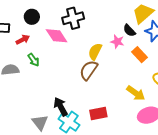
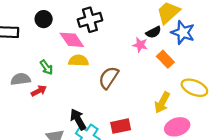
black semicircle: (129, 30) -> (153, 32), turned -72
red arrow: (23, 40) -> (39, 91), moved
yellow semicircle: (95, 51) -> (79, 61), moved, turned 66
yellow arrow: (136, 93) -> (162, 102), turned 84

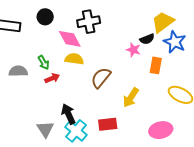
orange rectangle: (165, 59) -> (156, 65), turned 49
red arrow: (39, 91) -> (52, 78), moved
yellow arrow: (162, 102) -> (131, 98), moved

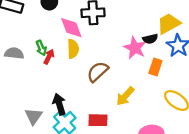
pink star: (133, 50) -> (135, 48), size x1.5
yellow semicircle: (74, 59) -> (73, 49), turned 72
red arrow: (52, 78) -> (49, 57), moved, turned -48

